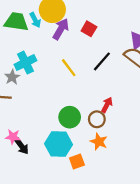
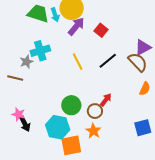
orange square: (77, 162) -> (71, 145), size x1.5

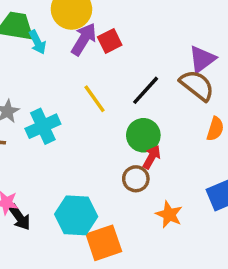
cyan arrow: (55, 15) -> (37, 42), moved
red square: (101, 30) -> (110, 41), moved, turned 32
cyan cross: (40, 51) -> (43, 126), moved
green circle: (71, 105) -> (143, 135), moved
orange star: (93, 131) -> (169, 214), moved

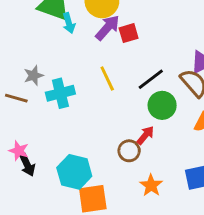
green circle: (143, 135) -> (162, 105), moved

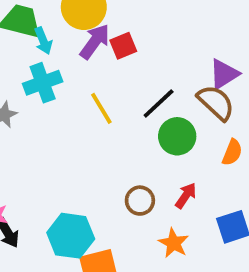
cyan cross: (60, 93) -> (43, 83), moved
red arrow: (145, 135) -> (186, 196), moved

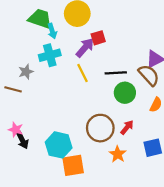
purple arrow: (95, 42) -> (85, 48), moved
black line: (159, 104) -> (116, 73), turned 35
brown circle: (140, 201) -> (100, 128), size x1.6

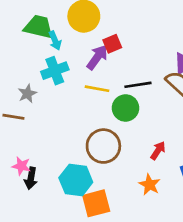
yellow line: (82, 73) -> (97, 89), turned -48
green circle: (125, 93) -> (126, 108), moved
brown circle: (100, 128) -> (103, 146), moved
black arrow: (22, 140) -> (31, 178), turned 42

